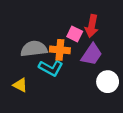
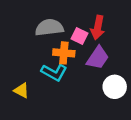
gray semicircle: (34, 49) -> (49, 28), moved

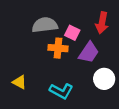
red arrow: (98, 28) -> (102, 23), moved
cyan L-shape: (54, 72) -> (61, 91), moved

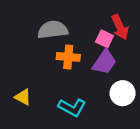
red arrow: (102, 23) -> (120, 27), turned -35
pink square: (72, 33) -> (104, 39), moved

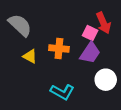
gray semicircle: (53, 30) -> (20, 25), moved, turned 50
yellow triangle: (23, 97) -> (30, 56), moved

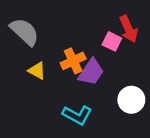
orange cross: (59, 49) -> (73, 61), turned -30
purple trapezoid: (90, 53) -> (91, 72), moved

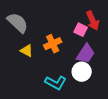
purple trapezoid: (91, 72) -> (86, 54), moved
white circle: (131, 100) -> (82, 72), moved

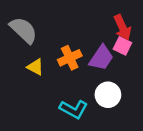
pink square: (81, 30) -> (122, 46), moved
purple trapezoid: (86, 54) -> (101, 58), moved

